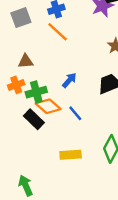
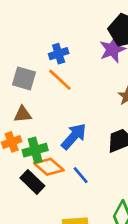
gray square: (21, 18) -> (24, 78), moved, turned 36
blue arrow: (69, 80) -> (74, 136), size x1.5

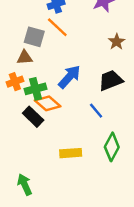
gray square: (24, 78) -> (34, 37), moved
blue line: (81, 175) -> (96, 111), moved

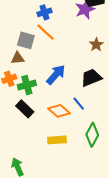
orange diamond: (48, 103) -> (59, 111), moved

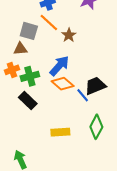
brown star: (96, 45) -> (69, 35), moved
black trapezoid: (91, 78) -> (95, 86), moved
orange diamond: (59, 111) -> (63, 84), moved

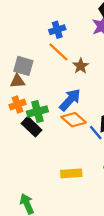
gray square: (29, 31) -> (23, 66), moved
brown triangle: (20, 49) -> (18, 81), moved
black rectangle: (28, 100) -> (32, 127), moved

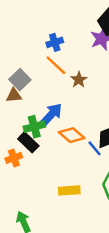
gray square: (23, 66) -> (20, 80), turned 30
blue arrow: (70, 100) -> (51, 115), moved
orange cross: (18, 104) -> (14, 158), moved

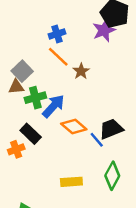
green cross: (34, 127) -> (35, 98), moved

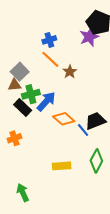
black rectangle: (31, 134) -> (23, 108), moved

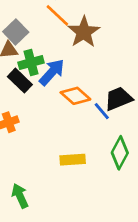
brown star: (70, 72) -> (84, 32), size x1.6

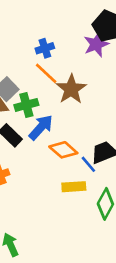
green cross: (31, 63) -> (26, 105), moved
yellow rectangle: (73, 160) -> (74, 187), moved

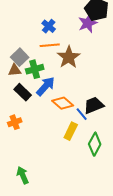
blue cross: (45, 48) -> (49, 26), turned -32
orange line: (46, 73) -> (50, 45), turned -48
yellow rectangle: (74, 187) -> (71, 131), turned -60

